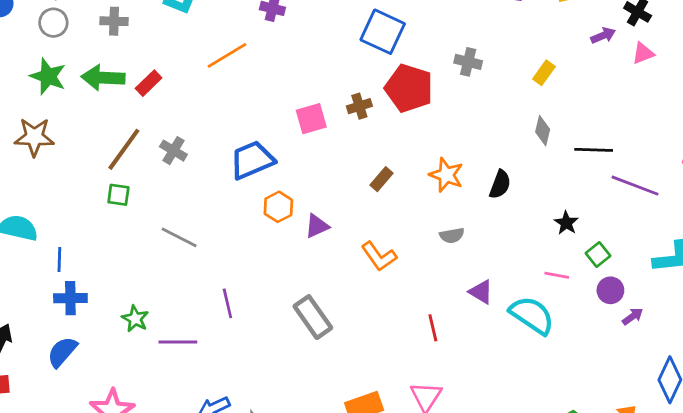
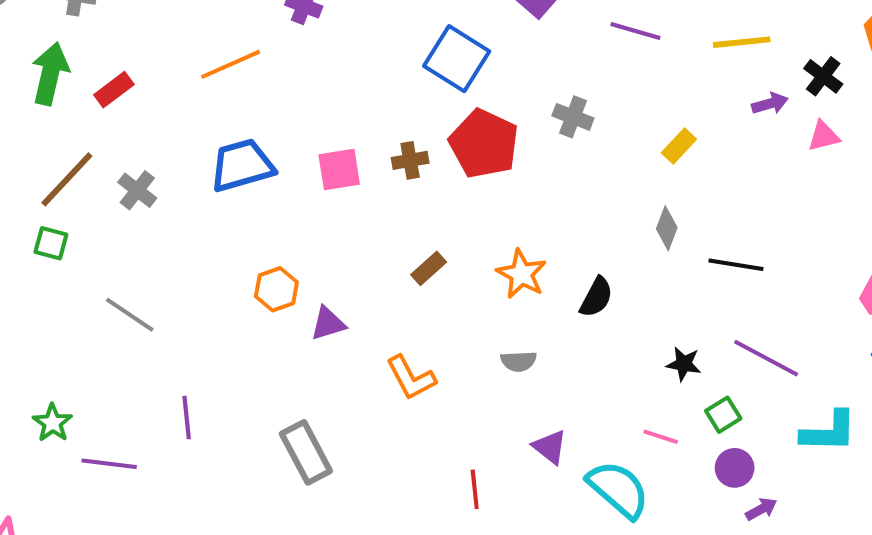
green arrow: (103, 78) -> (50, 74), turned 93
blue trapezoid: (252, 160) -> (242, 165), moved
purple line: (635, 186) -> (766, 358), moved
black star: (566, 223) -> (684, 364), turned -30

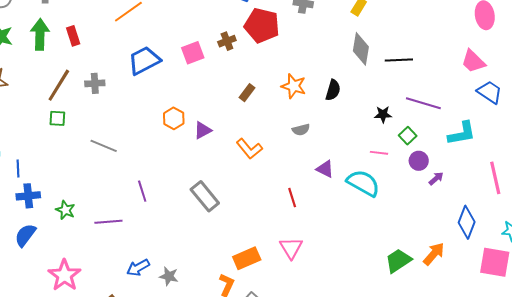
red rectangle: (114, 90) -> (73, 36), turned -60
gray cross: (137, 190) -> (95, 83), turned -30
gray diamond: (667, 228) -> (361, 49), size x1.5
green star: (52, 423) -> (65, 210), moved

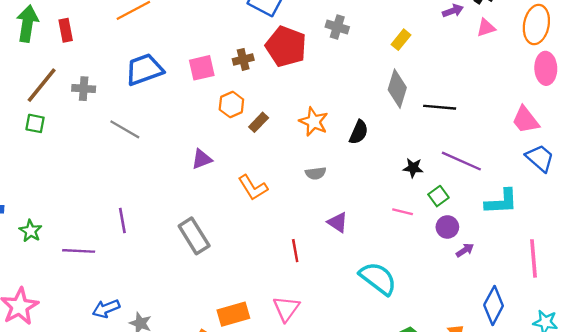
orange hexagon: (174, 118) -> (231, 104), moved
gray line: (104, 146) -> (125, 129), moved
cyan semicircle: (363, 183) -> (378, 278), moved

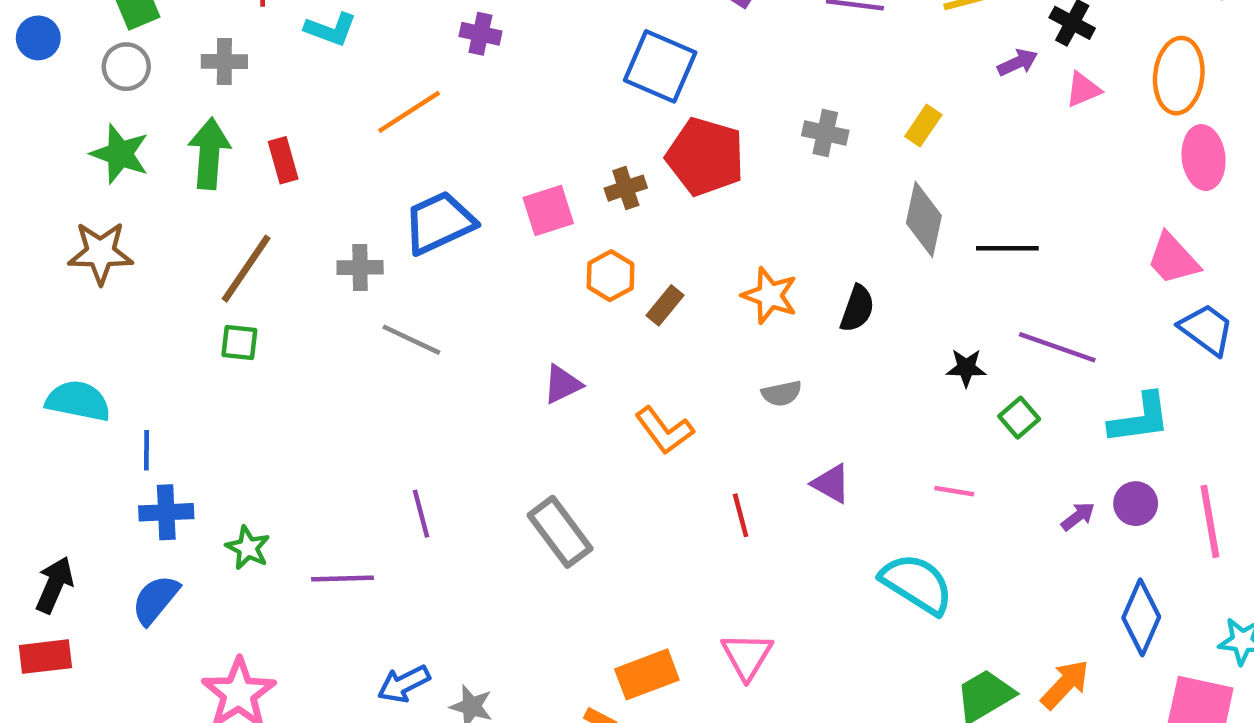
gray cross: (337, 27) -> (825, 133), moved
gray cross: (84, 89) -> (360, 267), moved
pink line: (403, 212) -> (954, 491), moved
purple circle: (447, 227) -> (1136, 504), moved
red line: (295, 251) -> (741, 515), moved

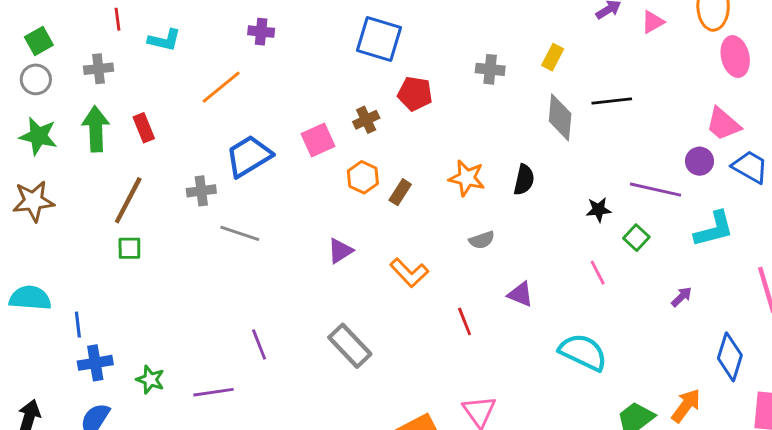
red pentagon: (705, 157) -> (415, 94), size x0.7
black line: (1007, 248) -> (612, 101), moved
pink line: (954, 491) -> (598, 273), moved, turned 60
purple circle: (1136, 504) -> (700, 161), moved

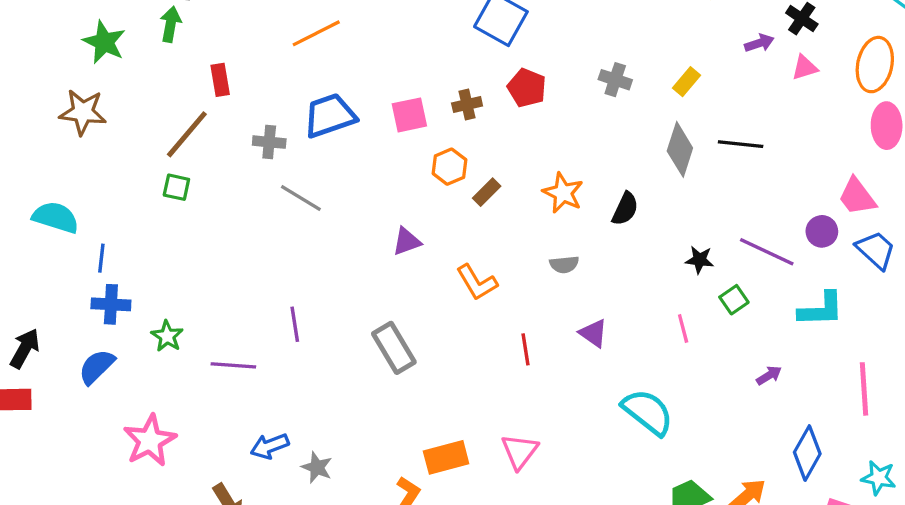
red rectangle: (144, 128) -> (220, 80), moved
green arrow: (96, 129) -> (171, 24), moved, size x0.7

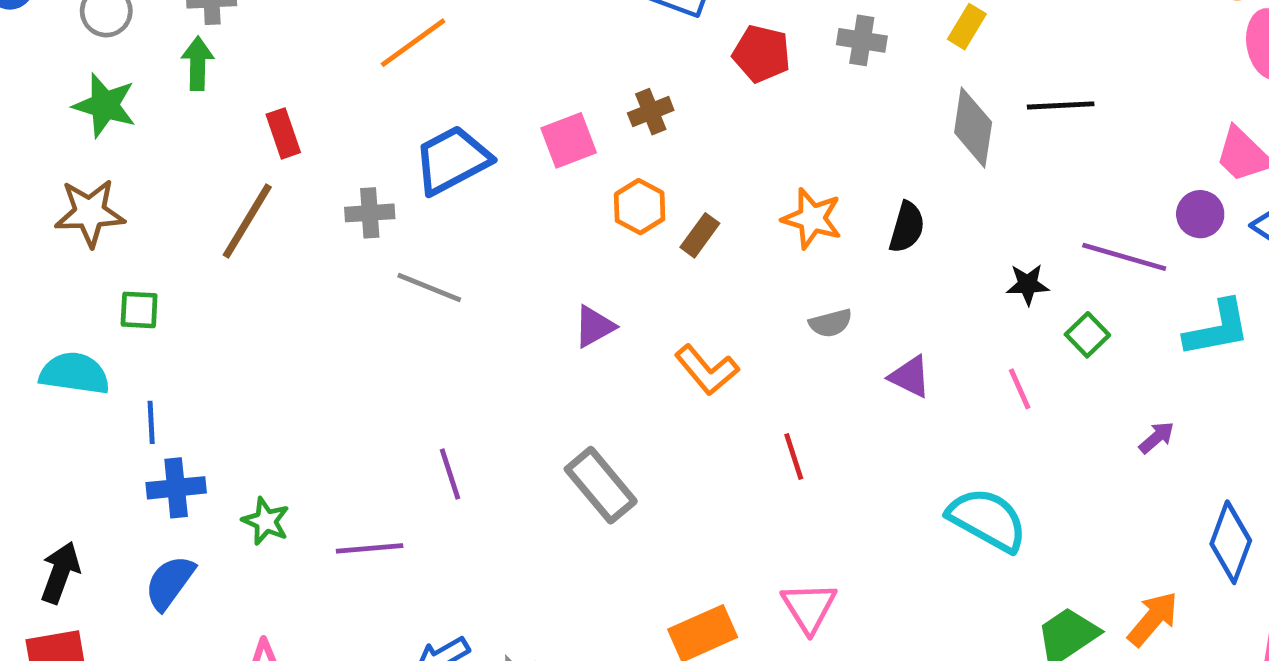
red pentagon: (527, 88) -> (762, 54), moved
green square: (176, 187) -> (139, 310), moved
purple triangle: (593, 333) -> (910, 377), moved

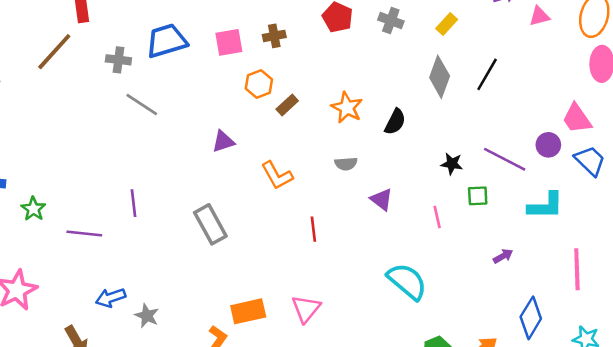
black line: (1061, 105) -> (487, 74), turned -68
green square: (1087, 335) -> (478, 196), turned 30

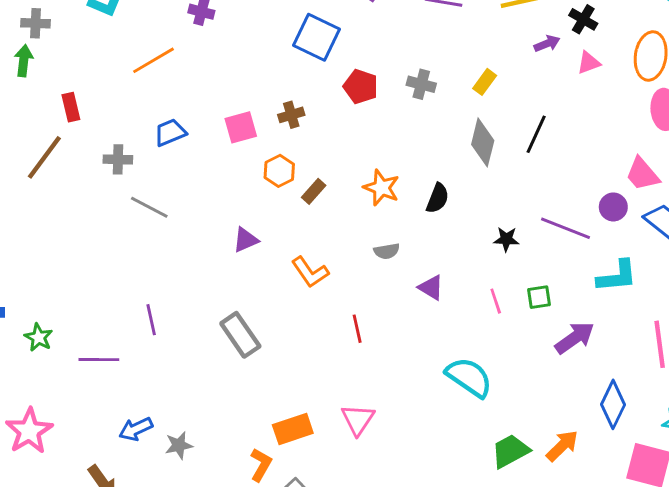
blue trapezoid: (167, 41) -> (170, 132), size x0.7
green square: (478, 196) -> (539, 297), moved
purple arrow: (503, 256) -> (575, 338), size x1.8
gray star: (147, 316) -> (179, 445), turned -30

